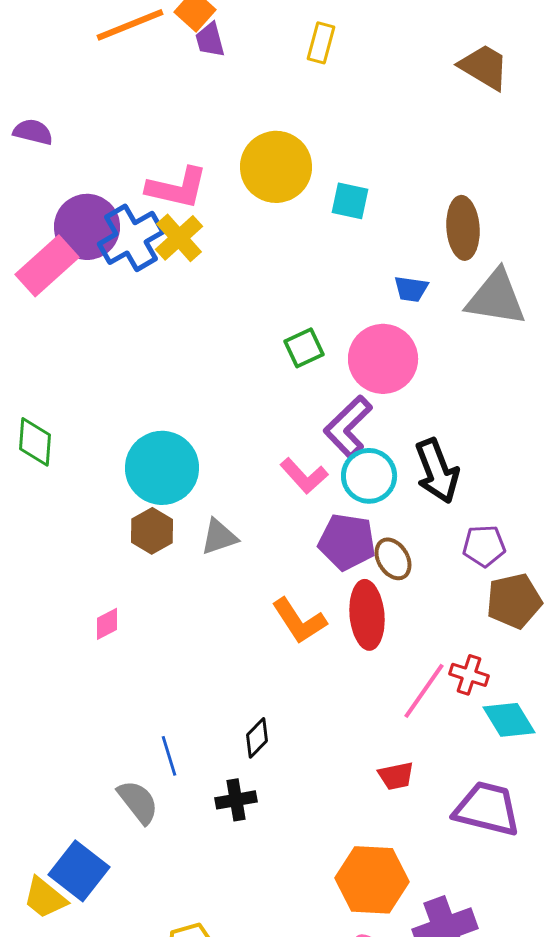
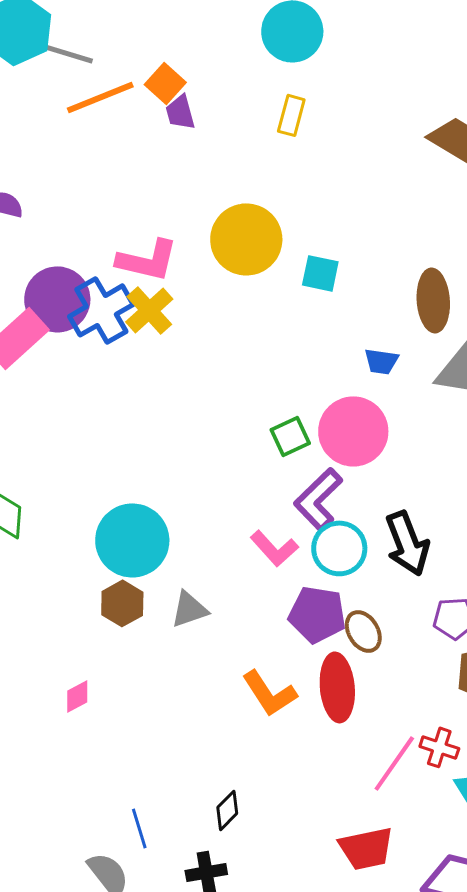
green square: (304, 348) -> (290, 436), moved
red trapezoid: (396, 776) -> (366, 848), size x1.5

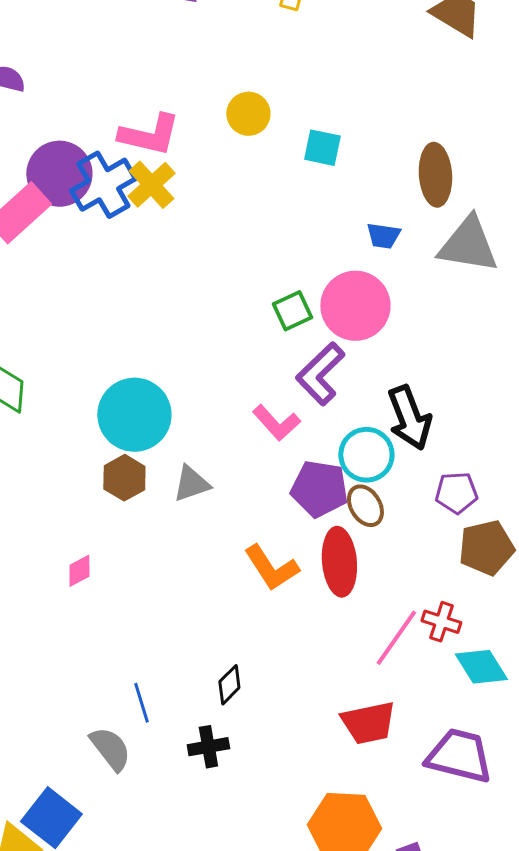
yellow circle: (246, 239) -> (248, 114), size x0.6
cyan circle: (339, 548) -> (366, 455), moved

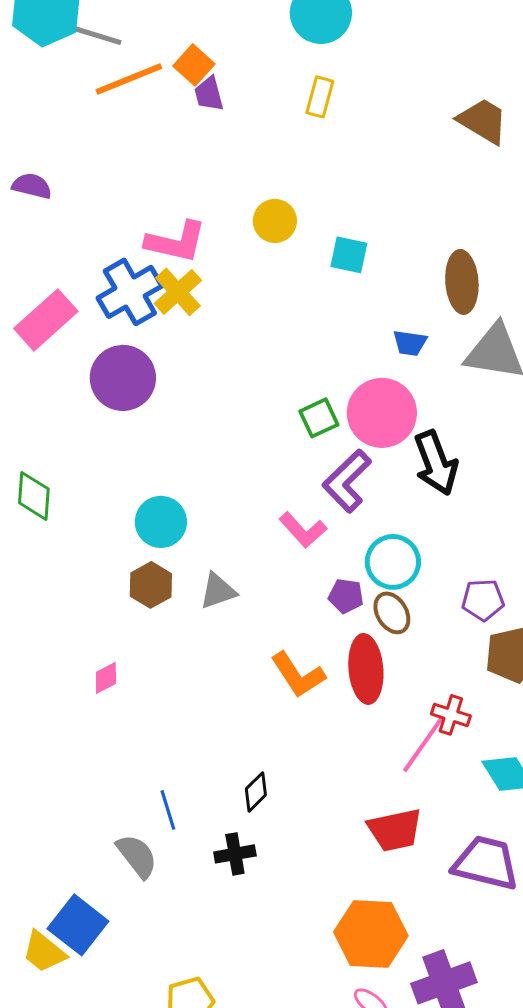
purple circle: (59, 174) -> (123, 378), moved
cyan circle: (134, 415) -> (161, 522), size x0.7
black arrow: (409, 418) -> (436, 463), moved
purple pentagon: (319, 489) -> (346, 596), size x0.6
red cross: (441, 622) -> (451, 715), moved

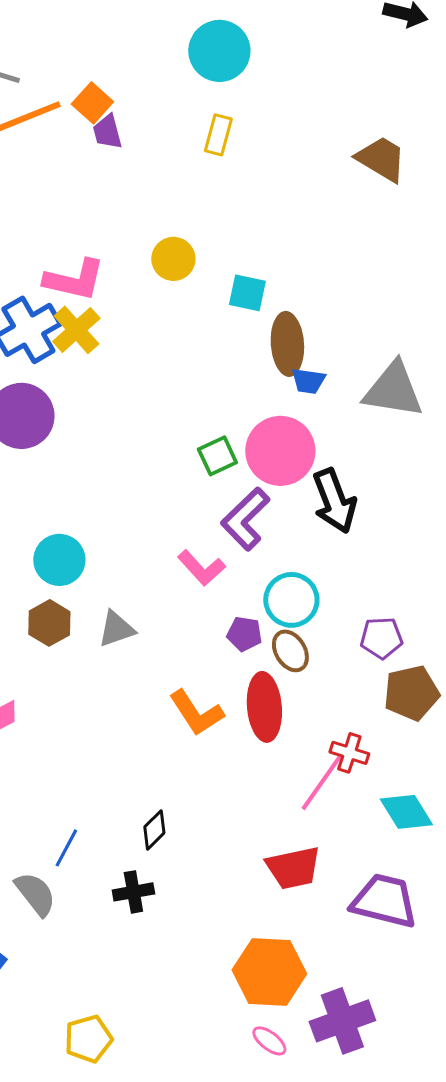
brown ellipse: (462, 282) -> (287, 344), moved
blue line: (168, 810) -> (66, 848), turned 45

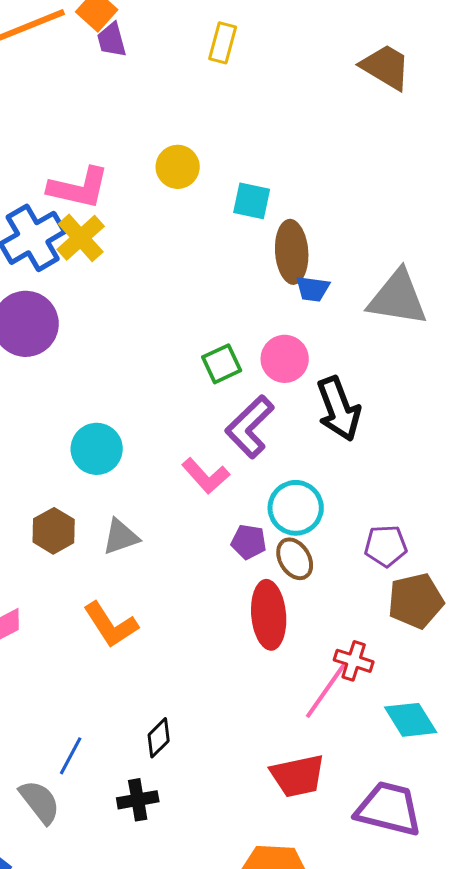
pink circle: (280, 451) -> (285, 359), size x0.7
cyan circle: (59, 560) -> (97, 449), moved
orange L-shape: (196, 713) -> (111, 625), moved

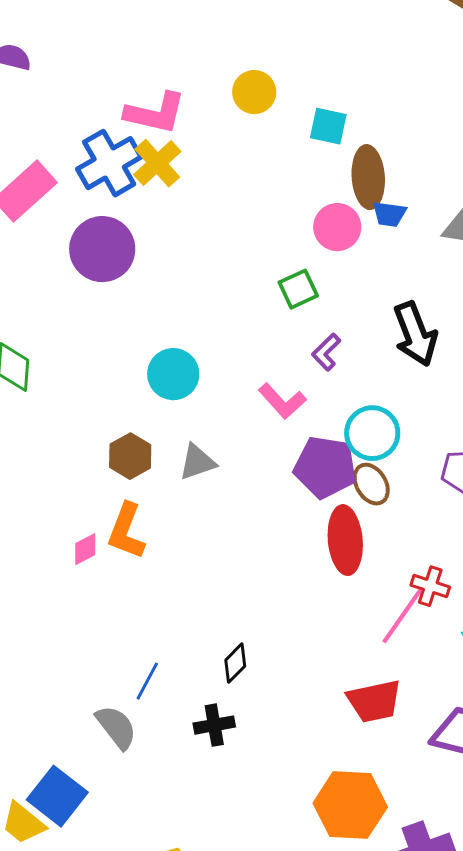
pink circle: (285, 359) -> (337, 227), moved
purple L-shape: (250, 427) -> (326, 352), size x0.6
purple pentagon: (249, 542) -> (325, 467), size x1.8
orange L-shape: (111, 625) -> (126, 531), moved, turned 54

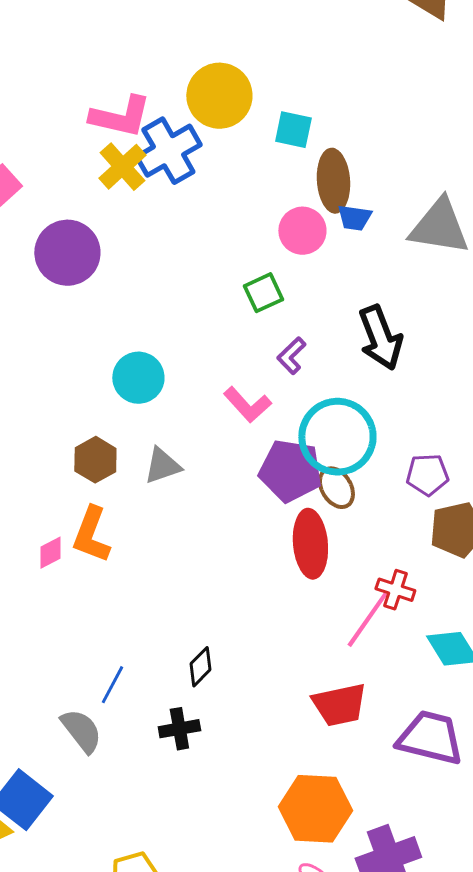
yellow circle: (254, 92) -> (219, 96), size x1.5
blue cross: (109, 163) -> (168, 151), moved
cyan circle: (372, 433) -> (337, 437), size x1.4

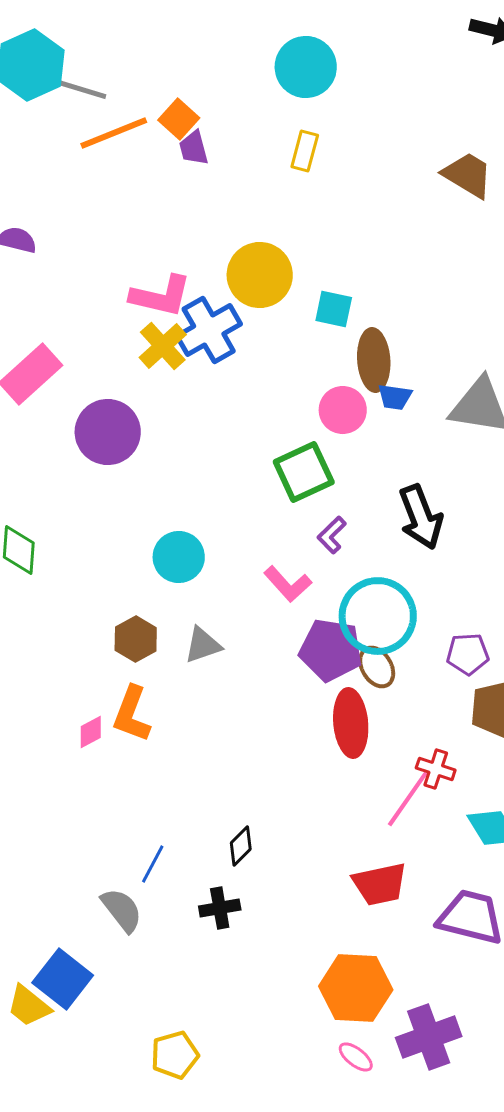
green square: (263, 293) -> (304, 472), size x1.5

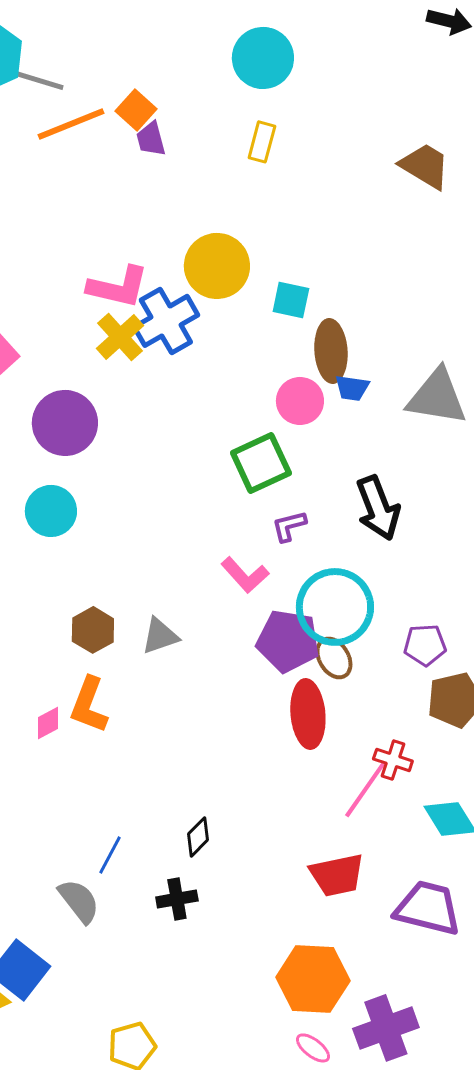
purple L-shape: (332, 535) -> (289, 526), turned 30
cyan circle: (179, 557) -> (51, 511), moved

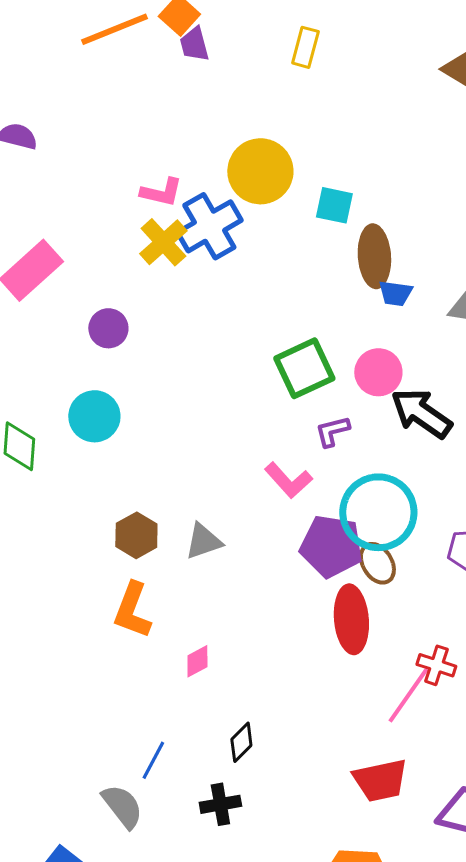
pink L-shape: (118, 287) -> (161, 192), size x0.7
pink circle: (300, 401) -> (378, 372), moved
purple circle: (65, 423) -> (108, 328), size x0.6
black arrow: (378, 508) -> (421, 413), turned 146
pink diamond: (48, 723) -> (197, 661), moved

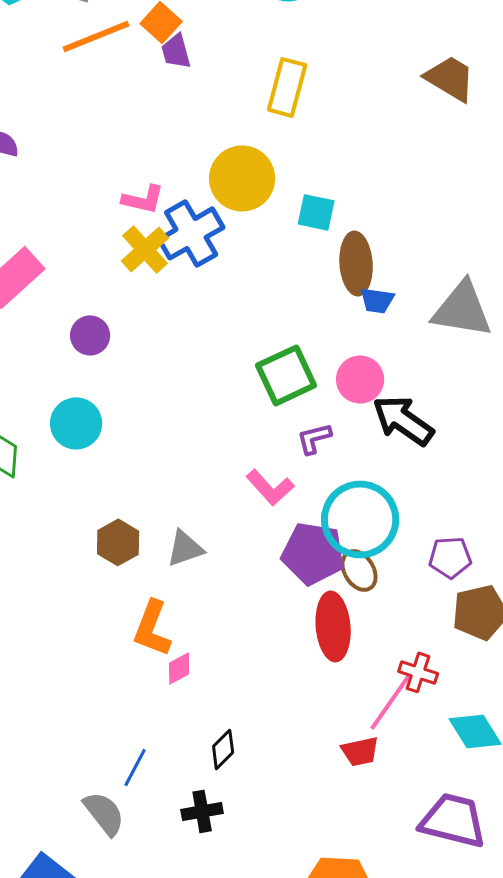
yellow rectangle: (305, 47) -> (287, 87), moved, size x1.4
orange L-shape: (132, 610) -> (152, 628), moved
red trapezoid: (380, 780) -> (360, 751), moved, size x0.7

